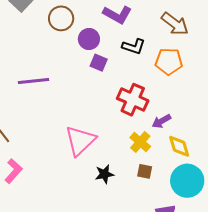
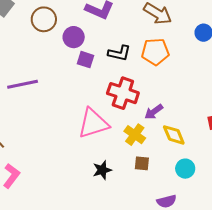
black L-shape: (134, 47) -> (119, 53), moved
pink triangle: (80, 141) -> (93, 123), moved, turned 32
cyan circle: (187, 181) -> (185, 169), size x0.6

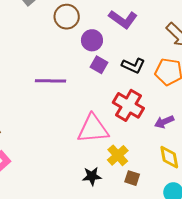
purple line: (23, 84) -> (50, 81), moved
purple arrow: (154, 112) -> (164, 122), moved
yellow cross: (135, 135) -> (118, 155), moved

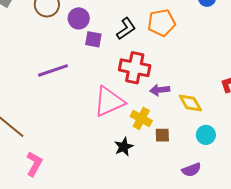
black L-shape: (133, 66) -> (126, 29), turned -40
purple arrow: (164, 122) -> (160, 90), moved, turned 36

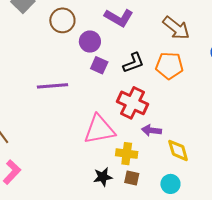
yellow cross: (141, 118) -> (127, 154), turned -35
brown square: (162, 135) -> (132, 178), moved
cyan circle: (206, 135) -> (170, 184), moved

